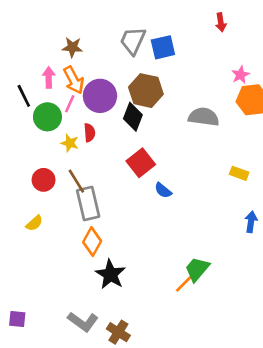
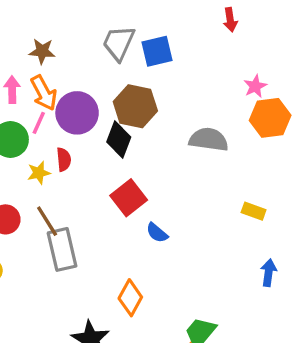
yellow star: (70, 143) -> (39, 173), turned -30
orange diamond: (92, 242) -> (130, 298), moved

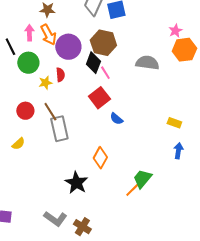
pink line: (39, 123) -> (105, 73), moved, turned -56
yellow rectangle: (254, 211) -> (174, 123), moved
blue arrow: (269, 273) -> (178, 151), moved

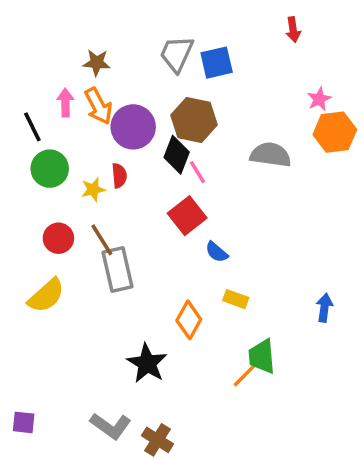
green circle: (28, 63) -> (50, 169), moved
yellow rectangle: (174, 123) -> (236, 299), moved
yellow semicircle: (18, 144) -> (46, 296), size x1.6
green trapezoid: (142, 179) -> (262, 356), turned -45

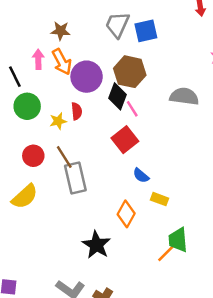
blue semicircle: (217, 252) -> (141, 176), moved

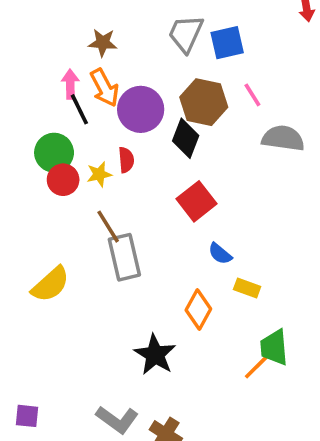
black line: (15, 77) -> (79, 109), moved
pink line: (132, 109) -> (252, 95), moved
red circle: (33, 156) -> (63, 180), moved

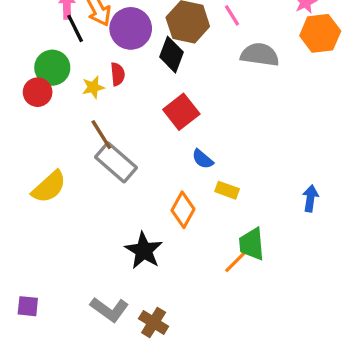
red circle: (63, 180) -> (38, 92), moved
gray rectangle: (124, 257) -> (116, 162), turned -36

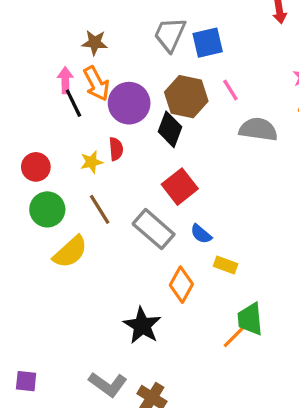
green circle: (52, 68) -> (47, 209), moved
gray rectangle: (116, 162) -> (154, 229), moved
yellow semicircle: (49, 187) -> (70, 252), moved

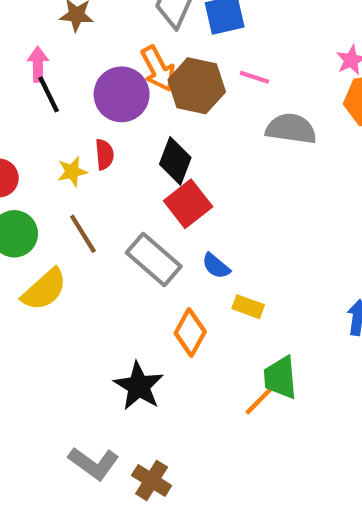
orange arrow: (96, 84) -> (158, 69), moved
pink line: (230, 90) -> (255, 77), turned -40
black diamond: (170, 129) -> (175, 161), moved

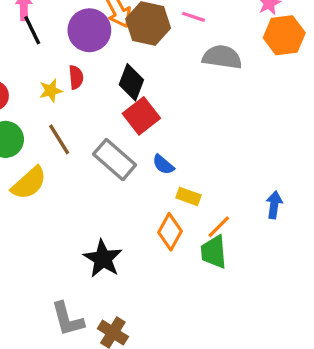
orange diamond: (190, 332) -> (170, 232), moved
orange line: (259, 401) -> (219, 227), moved
gray L-shape: (94, 463) -> (68, 319), turned 39

